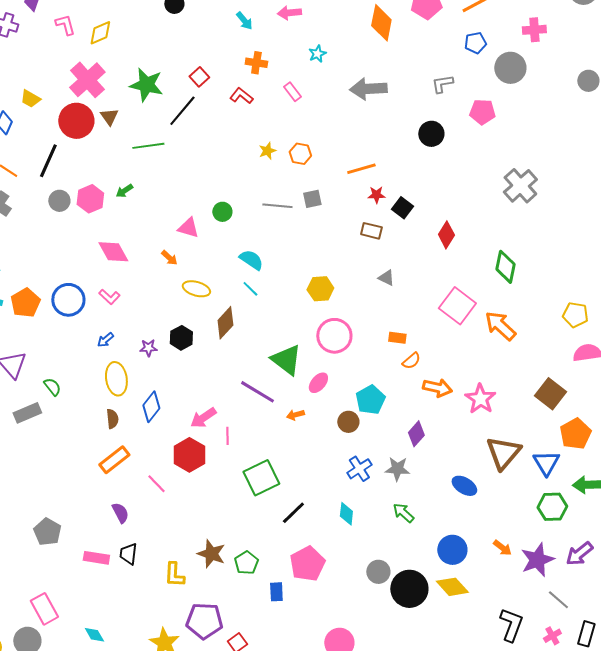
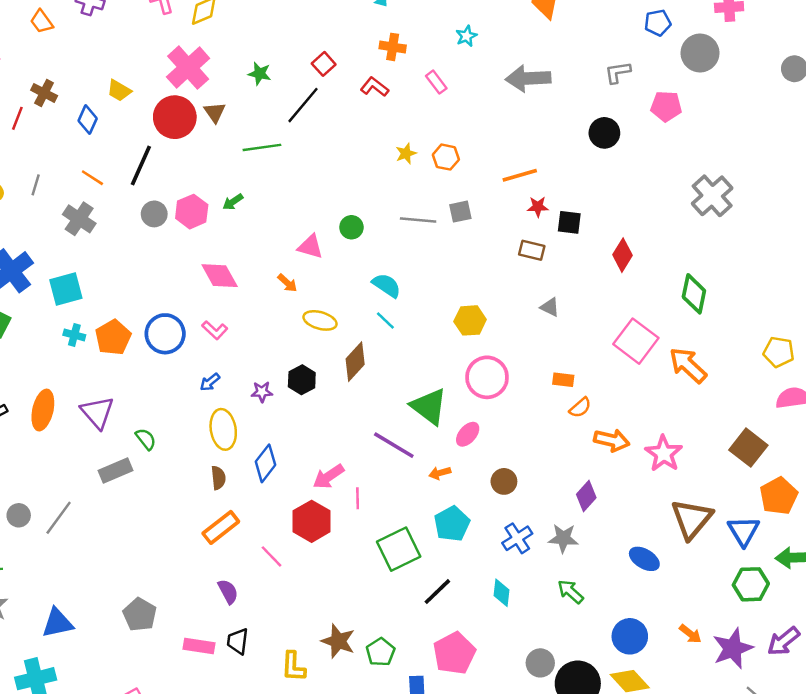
green star: (146, 85) -> (259, 74), size x0.6
black square: (402, 208) -> (569, 222), turned -30
cyan pentagon: (370, 400) -> (452, 524), moved

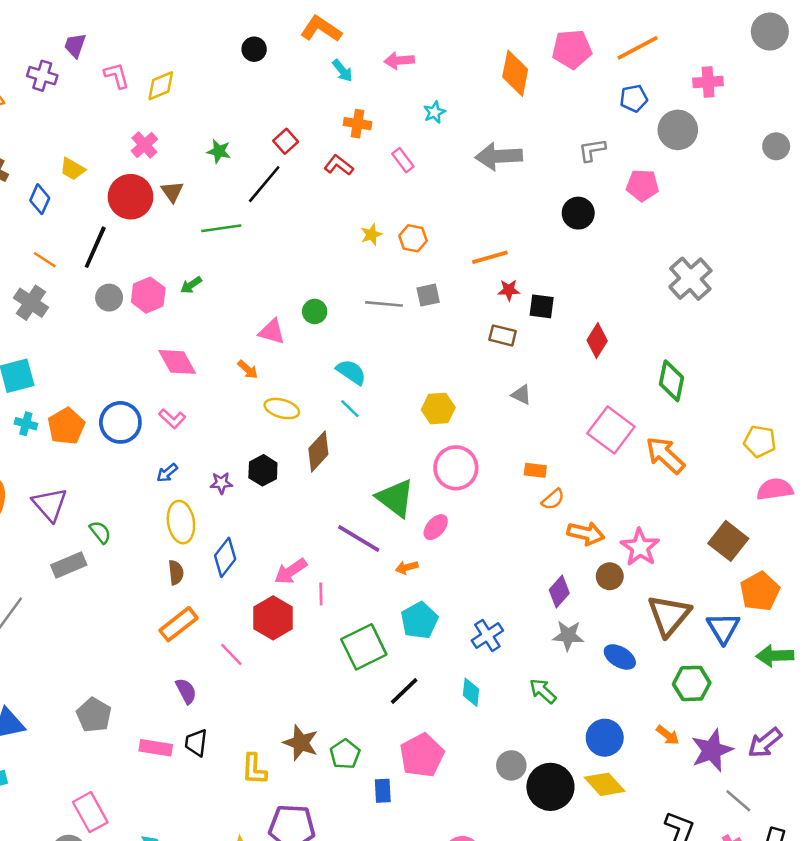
pink cross: (188, 68) -> (144, 145), size x0.6
brown circle: (504, 481) -> (610, 576), moved
gray star: (563, 538) -> (568, 636), moved
green hexagon: (751, 584) -> (692, 683), moved

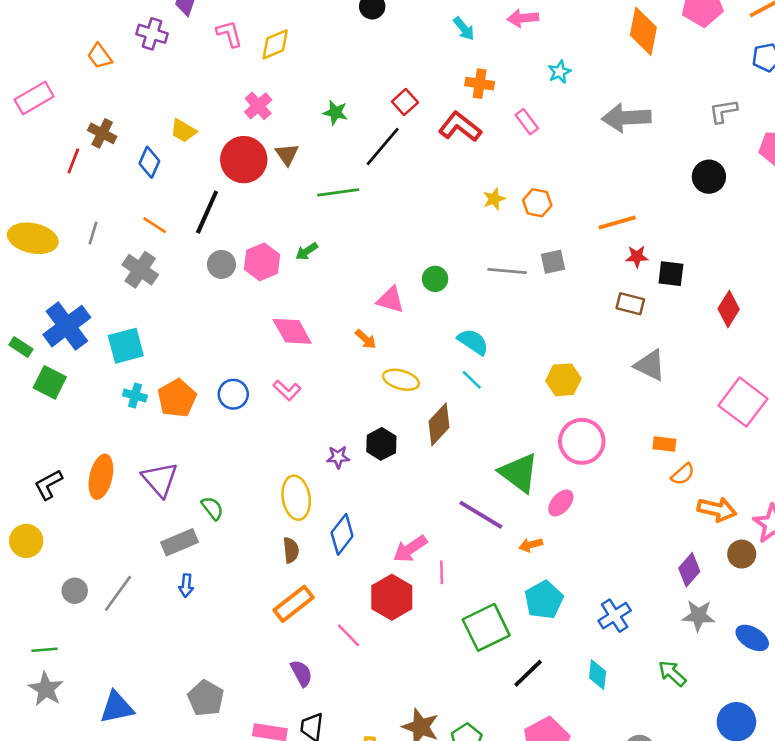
red L-shape: (339, 165) -> (460, 127), size x1.4
gray triangle: (521, 395) -> (650, 365), size x1.5
blue circle: (120, 422) -> (233, 394), size x0.7
blue arrow: (167, 473) -> (186, 585), moved, turned -45

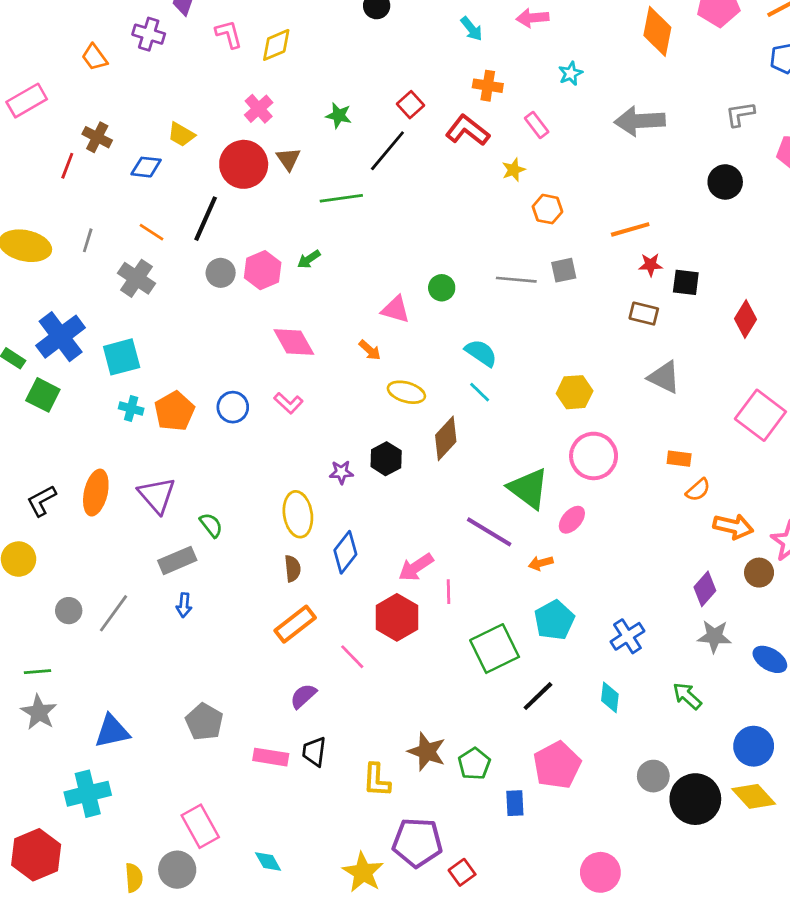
blue diamond: (149, 162) -> (146, 167), turned 72
yellow star: (494, 199) -> (514, 170), moved
purple semicircle: (301, 673) -> (303, 696), turned -104

